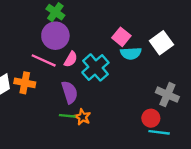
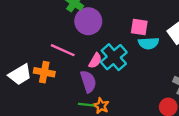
purple circle: (55, 36) -> (88, 21), moved
pink square: (121, 37) -> (139, 27), turned -30
pink semicircle: (71, 59) -> (95, 61), moved

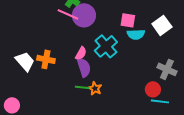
pink line: (63, 50) -> (68, 14), moved
pink semicircle: (95, 61) -> (81, 53), moved
white trapezoid: (20, 74) -> (25, 61), turned -100

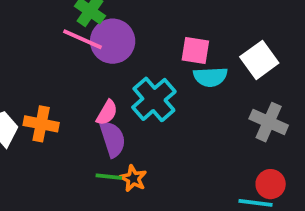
gray cross: (167, 69) -> (269, 122), moved
red circle: (153, 89) -> (271, 184), moved

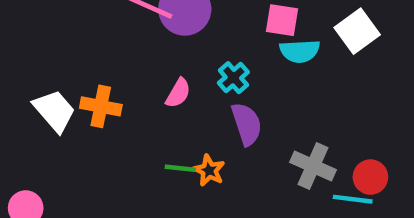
cyan cross: (154, 99) -> (233, 78), size x0.6
gray cross: (269, 122) -> (313, 166), moved
purple semicircle: (113, 139) -> (247, 124), moved

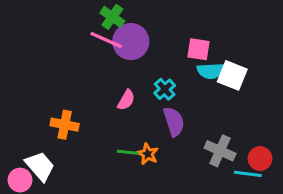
white square: (357, 31) -> (232, 75), moved, turned -32
orange cross: (101, 106) -> (65, 125), moved
white trapezoid: (54, 111) -> (40, 166), moved

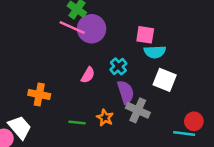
white square: (232, 75) -> (165, 80), moved
gray cross: (220, 151) -> (138, 110), moved
green line: (128, 152) -> (77, 123), moved

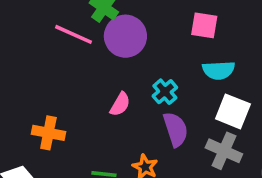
pink line: (72, 28) -> (74, 34), moved
pink square: (145, 35) -> (204, 25), moved
gray cross: (138, 110) -> (224, 151), moved

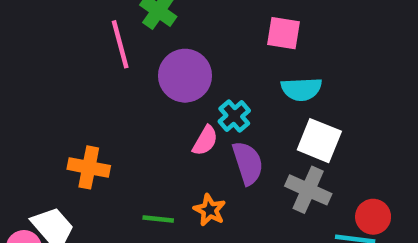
pink line: (74, 34) -> (120, 44), turned 51
purple circle: (125, 36) -> (185, 76), moved
pink semicircle: (120, 104) -> (205, 141), moved

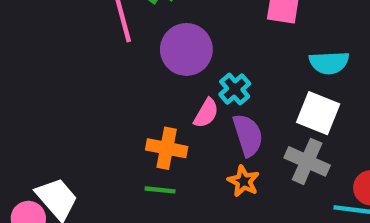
cyan semicircle: (301, 89) -> (329, 63), moved
orange cross: (89, 167) -> (167, 148), moved
orange star: (210, 210) -> (243, 181), moved

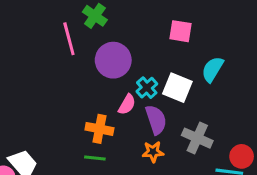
cyan semicircle: (329, 63) -> (213, 69), turned 124
white square: (318, 113) -> (177, 88), moved
orange star: (243, 181) -> (153, 152), turned -30

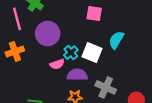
pink semicircle: (127, 104) -> (57, 64), turned 40
purple semicircle: (156, 120) -> (77, 75), turned -72
orange cross: (99, 129) -> (15, 52), moved, turned -30

